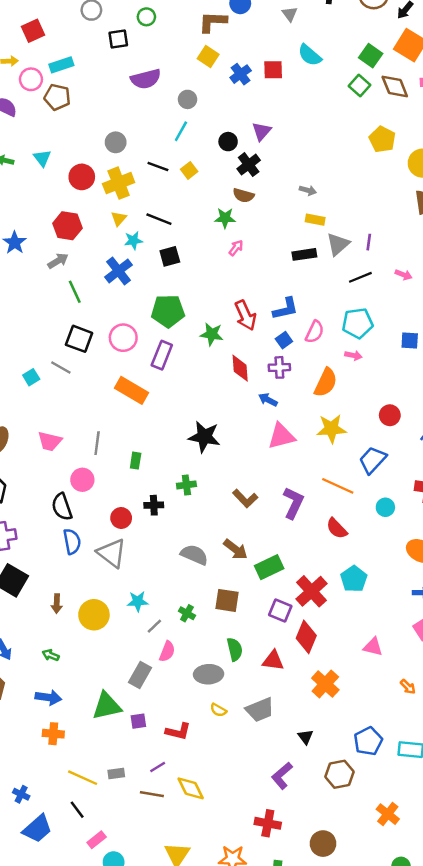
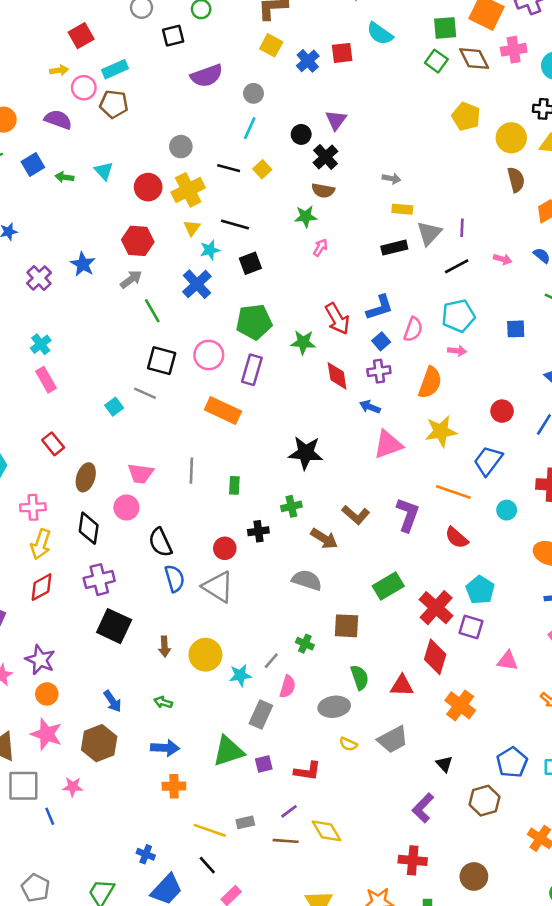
green square: (371, 56) -> (445, 28), turned -35
pink circle: (82, 480) -> (126, 508), moved
brown arrow: (236, 549) -> (324, 539), moved
cyan star: (138, 601) -> (240, 675), moved
purple square: (280, 611) -> (471, 627), moved

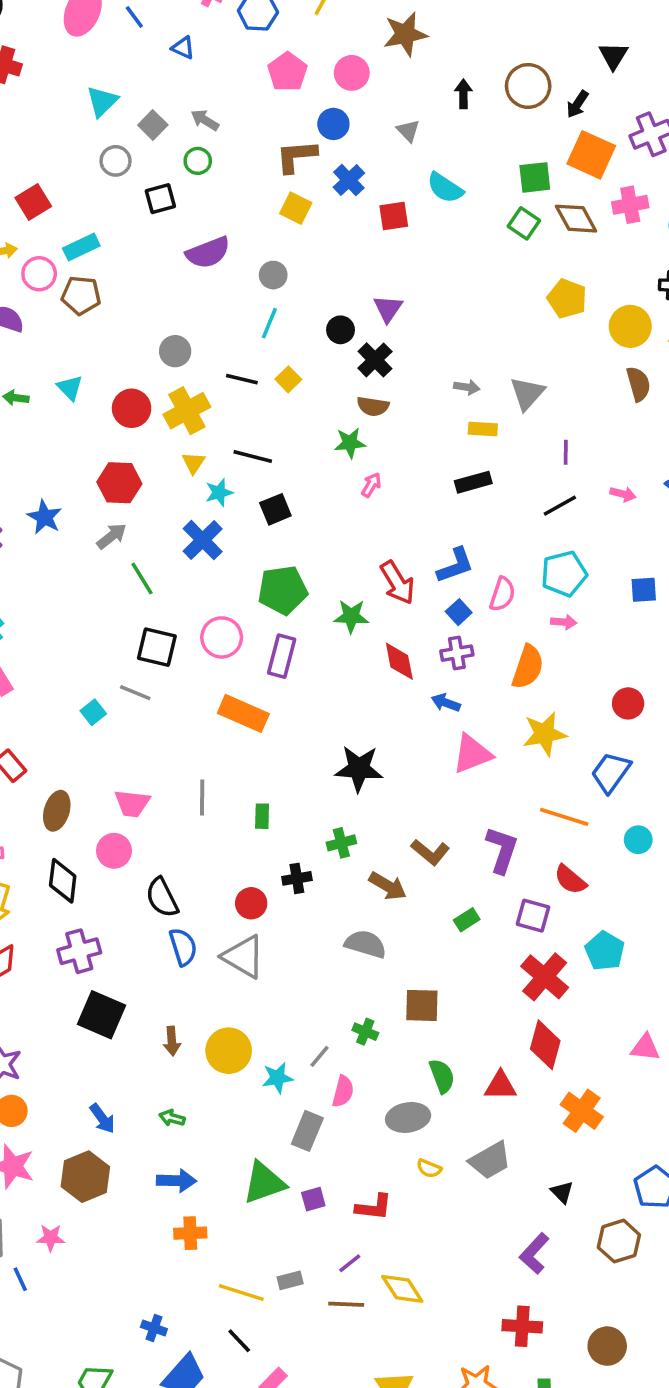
blue cross: (308, 61) -> (349, 180), moved
gray triangle: (429, 233) -> (527, 393), moved
green rectangle: (388, 586) -> (467, 920), moved, size x0.6
purple square: (471, 627) -> (533, 916), moved

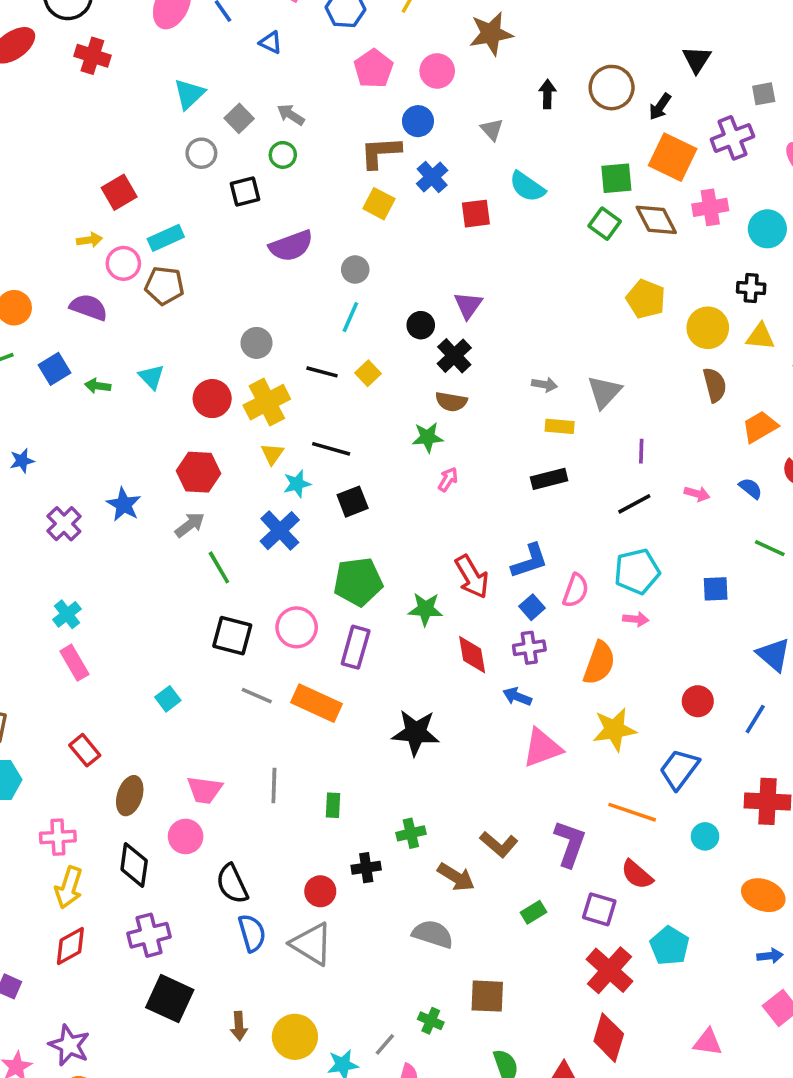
gray line: (135, 693) -> (257, 696), moved
black star: (359, 769) -> (416, 733), moved

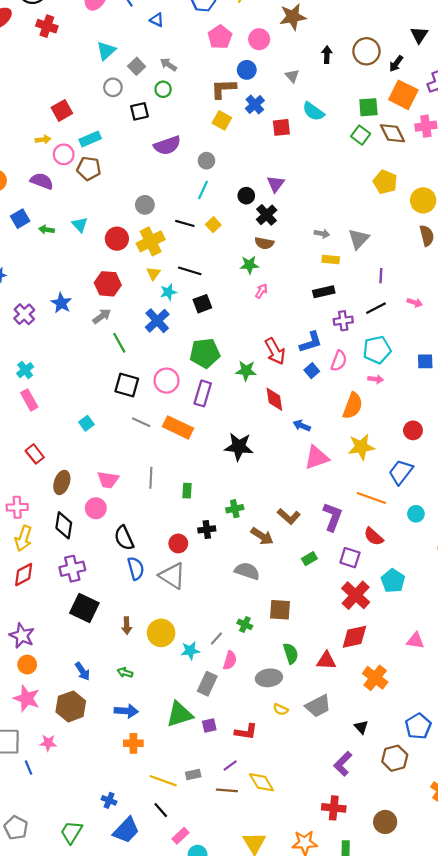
purple cross: (529, 648) -> (343, 321), moved
red diamond: (609, 1038) -> (354, 637), turned 60

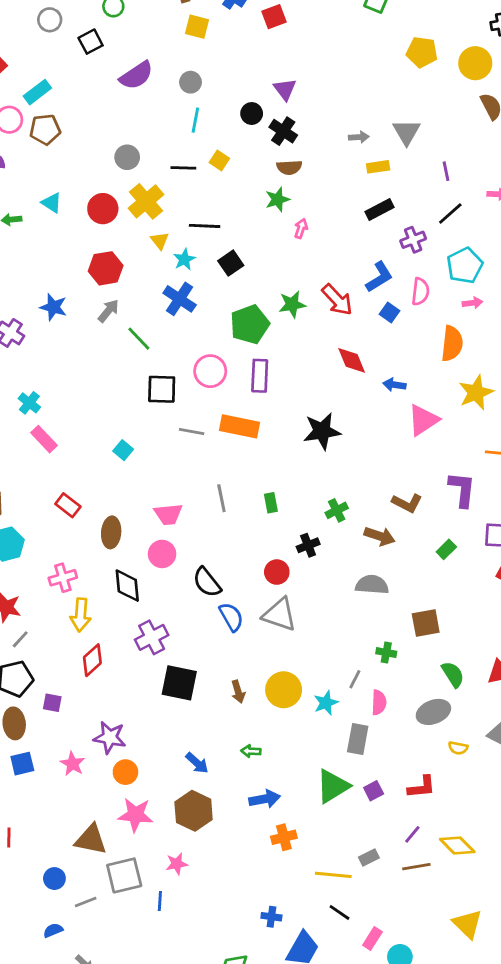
green star: (246, 371) -> (292, 304), moved
blue line: (29, 767) -> (160, 901), turned 40

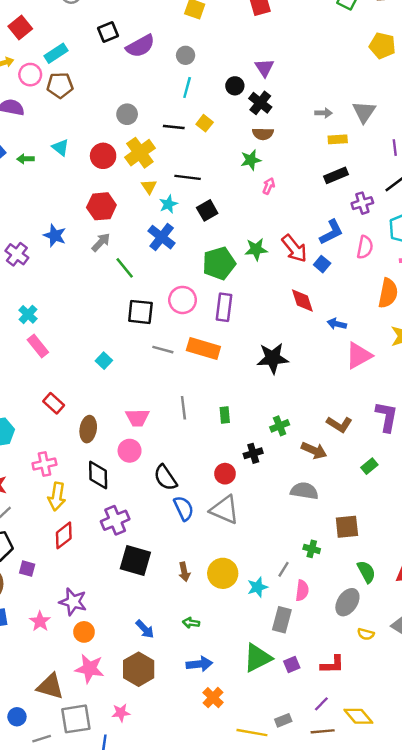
black square: (91, 42) -> (108, 32), moved
blue square: (389, 312) -> (322, 264), moved
gray ellipse: (433, 712) -> (347, 602), turned -40
orange cross: (284, 837) -> (213, 698), turned -36

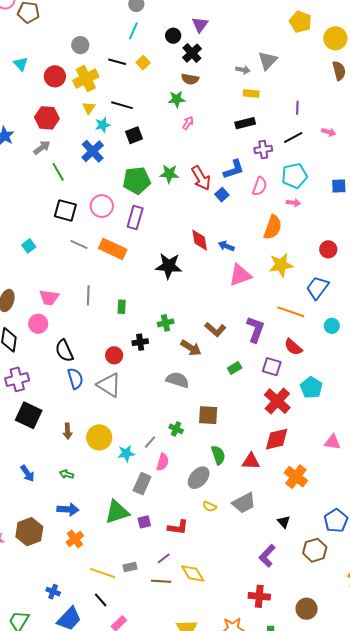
gray triangle: (364, 112) -> (268, 61), moved
red diamond: (302, 300) -> (200, 240), moved
brown hexagon: (139, 669) -> (29, 532), moved

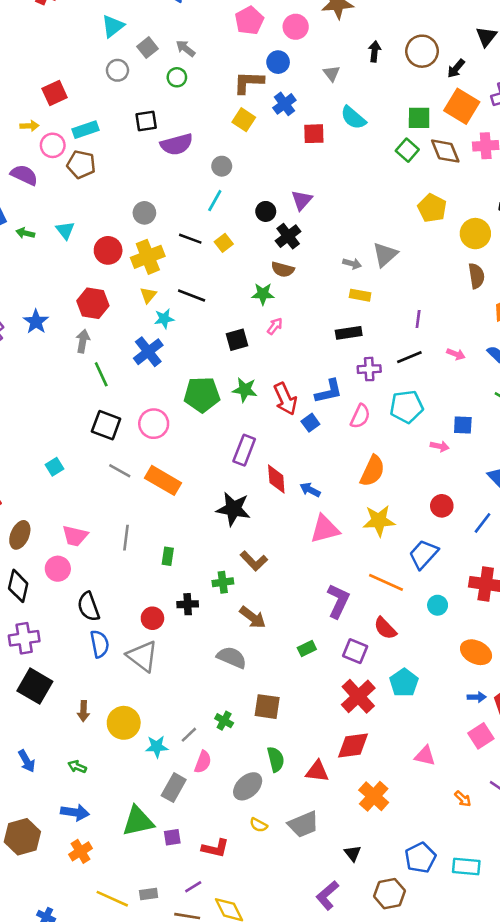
black square: (134, 135) -> (237, 340), moved
gray arrow: (42, 148) -> (83, 341), turned -48
pink arrow: (294, 203) -> (440, 446), moved
purple rectangle: (135, 217) -> (244, 450), moved
brown L-shape: (215, 329) -> (254, 561), moved

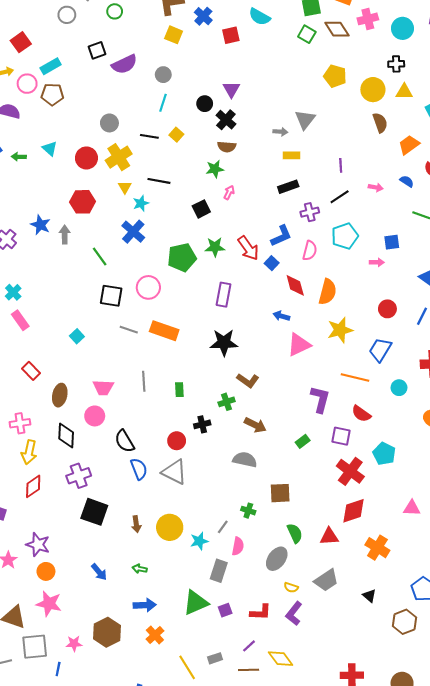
gray arrow: (83, 341) -> (65, 235), moved
red diamond: (276, 479) -> (295, 285), moved
purple L-shape: (327, 895) -> (294, 613), moved
yellow line: (112, 899) -> (187, 667), turned 45

